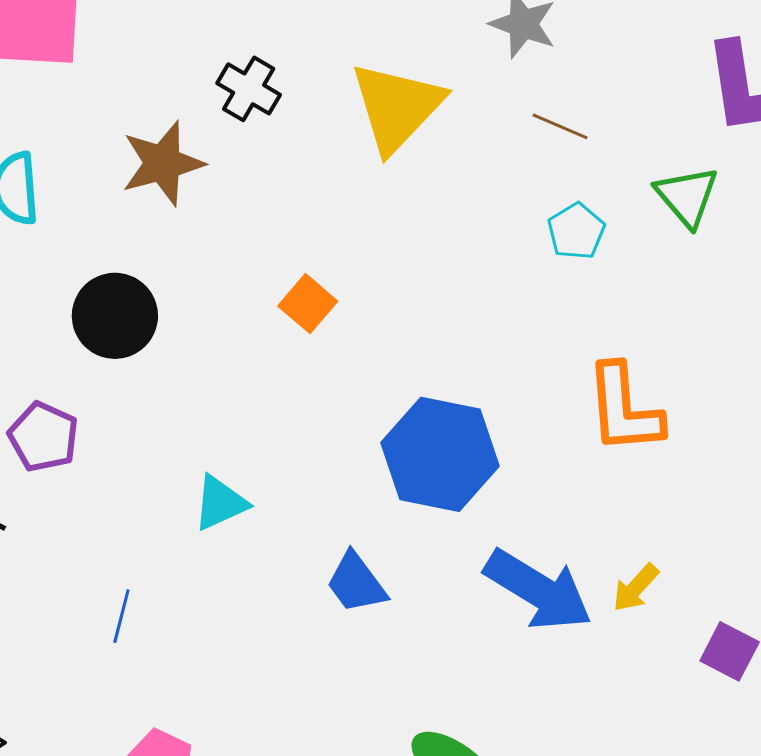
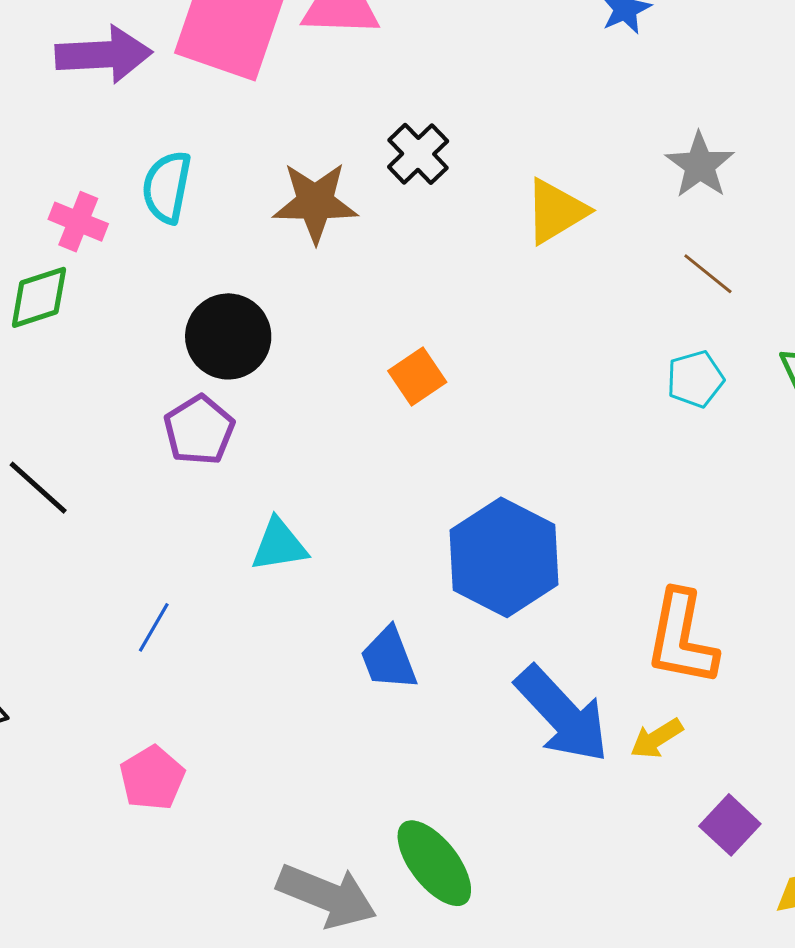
yellow triangle: (397, 107) -> (556, 211), size x0.7
orange L-shape: (624, 409) -> (682, 638), moved
purple pentagon: (43, 437) -> (199, 430), moved

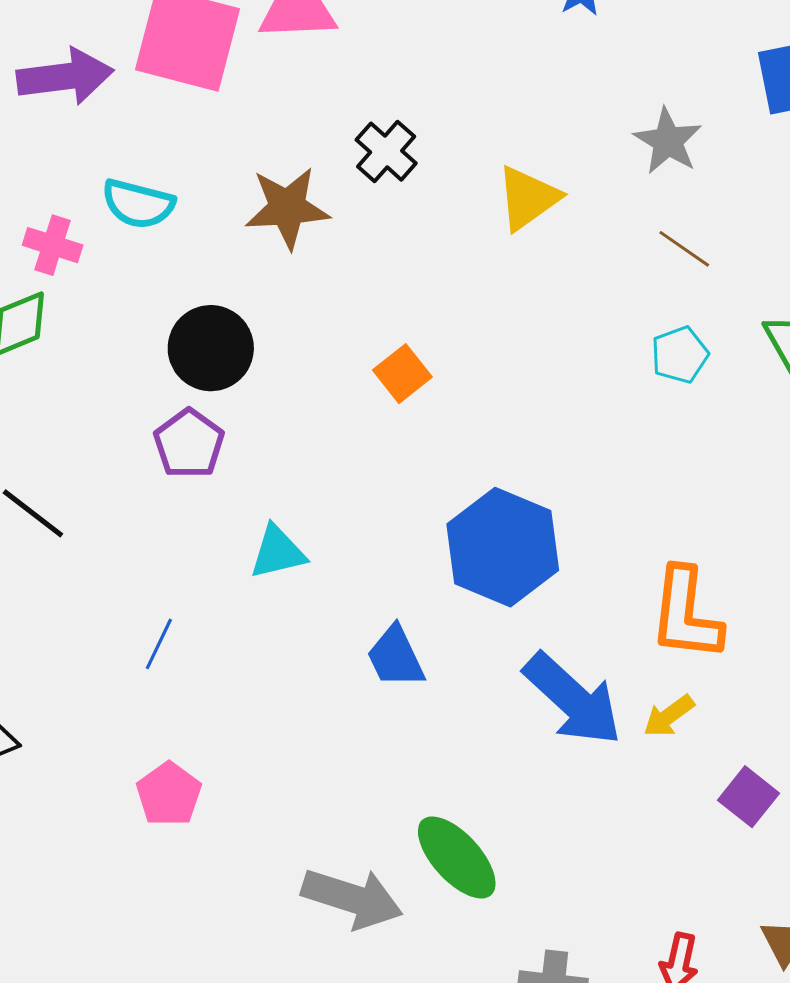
cyan semicircle: (167, 187) -> (138, 204), turned -82

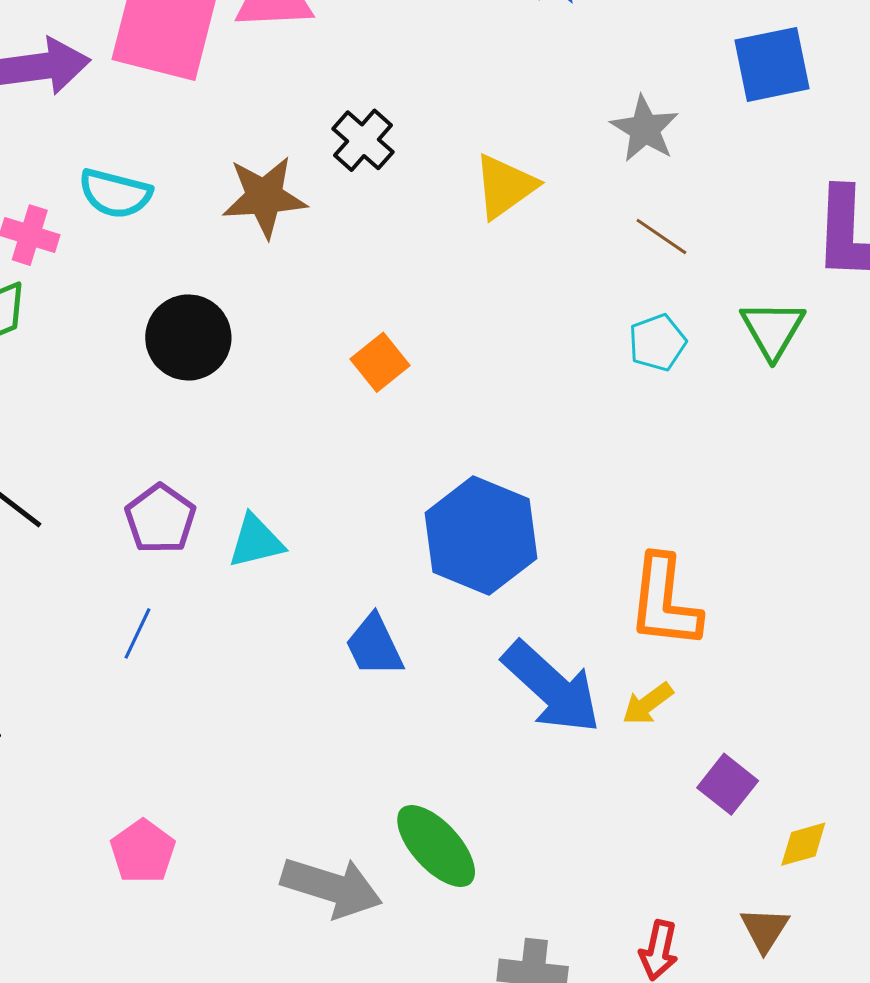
purple pentagon: (189, 444) -> (160, 519), moved
pink pentagon: (169, 794) -> (143, 852), moved

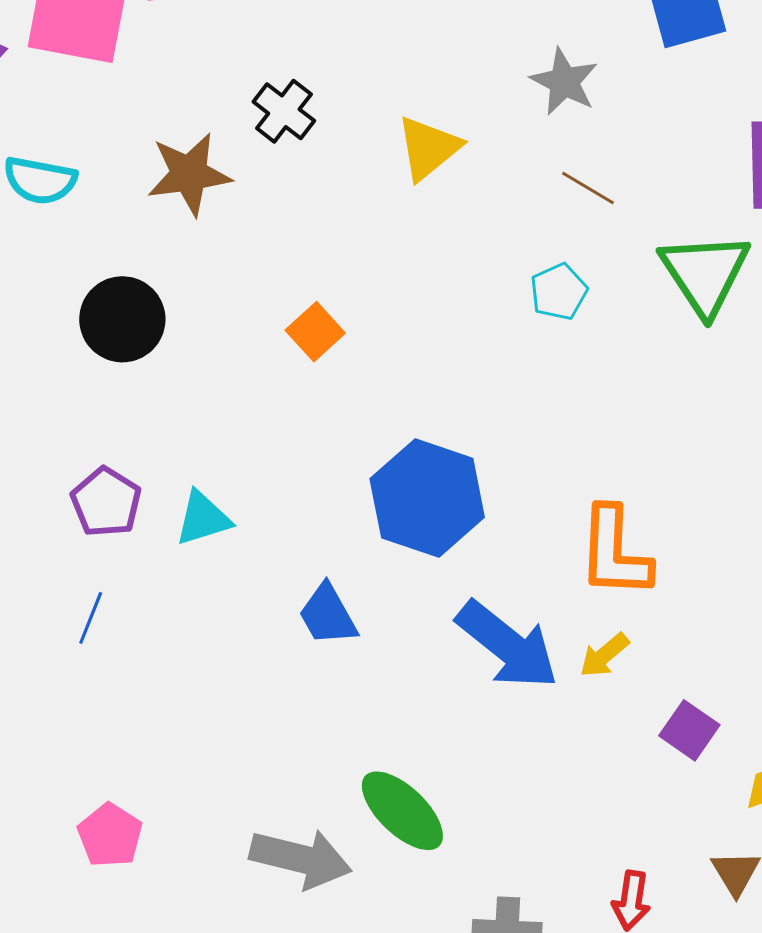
green triangle: (773, 329) -> (705, 273), size x1.4
cyan pentagon: (657, 342) -> (559, 292), moved

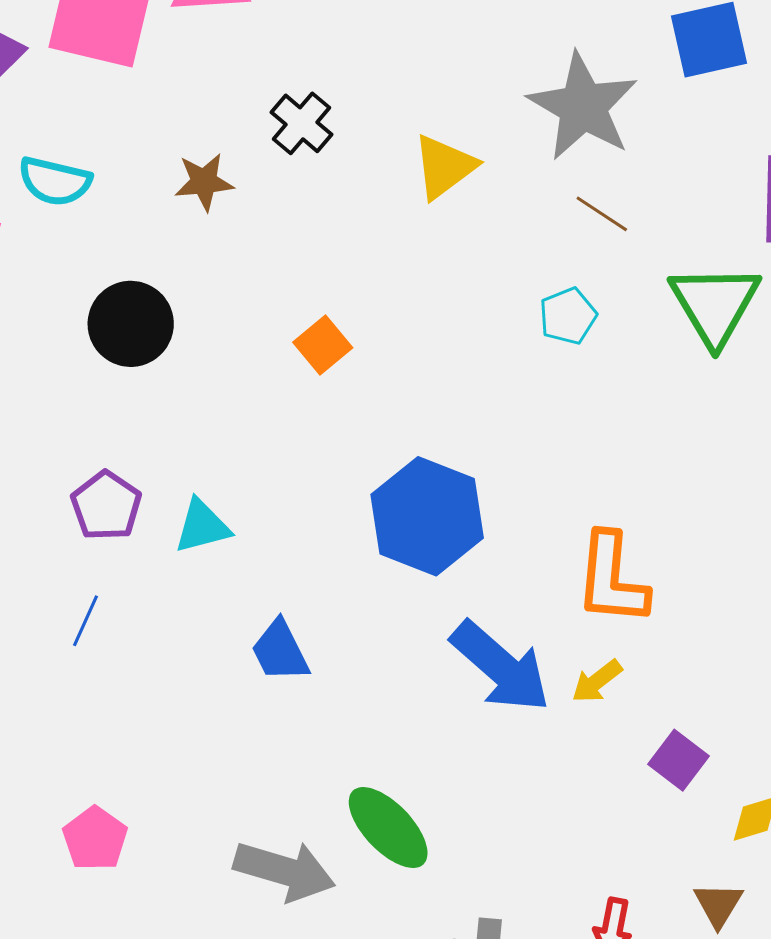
gray star: (564, 82) -> (583, 107), size x1.6
brown star: (189, 174) -> (204, 182), size x0.7
blue trapezoid: (328, 615) -> (280, 651), moved

